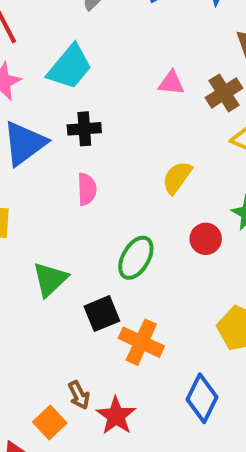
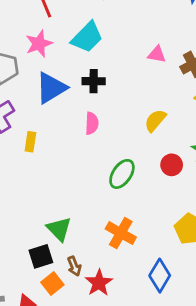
green triangle: (50, 279) -> (59, 229), moved, turned -36
black square: (102, 314) -> (41, 256), moved

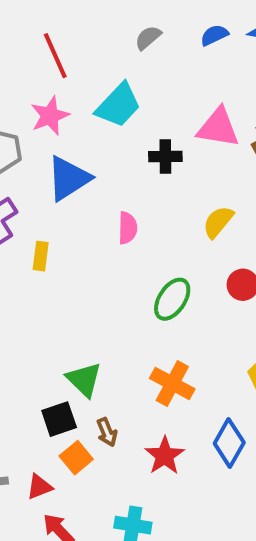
pink triangle: (157, 54) -> (218, 128), size x1.6
black cross: (94, 81) -> (165, 156), moved
red star: (99, 283) -> (165, 456), moved

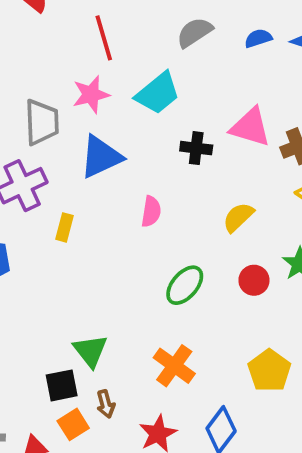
gray semicircle: (148, 38) -> (195, 32), size x1.4

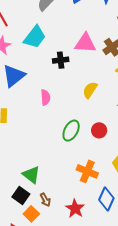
red circle: (254, 280) -> (99, 130), moved
orange cross: (174, 366) -> (87, 171), moved
black square: (62, 385) -> (21, 196), turned -30

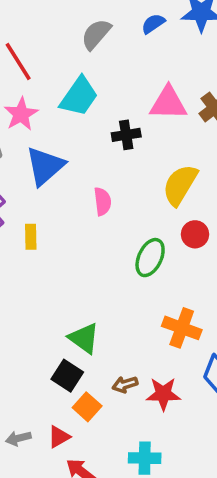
yellow semicircle: (90, 90) -> (180, 185), size x1.4
red circle: (99, 130) -> (195, 234), moved
brown arrow: (45, 200) -> (125, 384), moved, turned 104
red star: (75, 208) -> (163, 394), turned -30

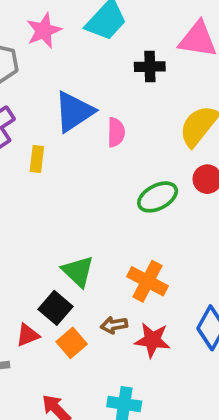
blue triangle: (45, 166) -> (74, 112), moved
green ellipse: (150, 258) -> (158, 197), turned 30
orange cross: (182, 328) -> (148, 281), moved
red triangle: (59, 437) -> (28, 335), moved

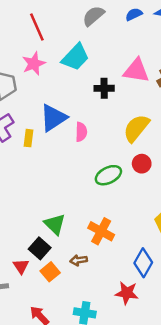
yellow rectangle: (37, 159) -> (28, 138), moved
red triangle: (28, 335) -> (21, 266), turned -42
red star: (152, 340) -> (127, 293), moved

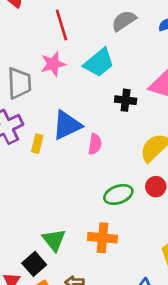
orange cross: (101, 231) -> (103, 238), moved, turned -30

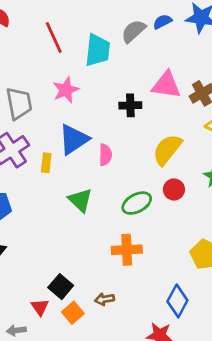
gray semicircle: (124, 21) -> (133, 31), moved
cyan trapezoid: (99, 63) -> (98, 50), moved, turned -36
pink star: (53, 64) -> (66, 90), moved
green triangle: (54, 240) -> (80, 200), moved

